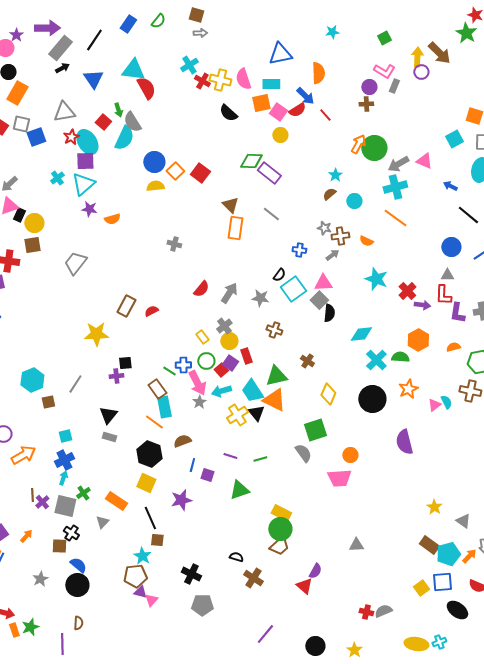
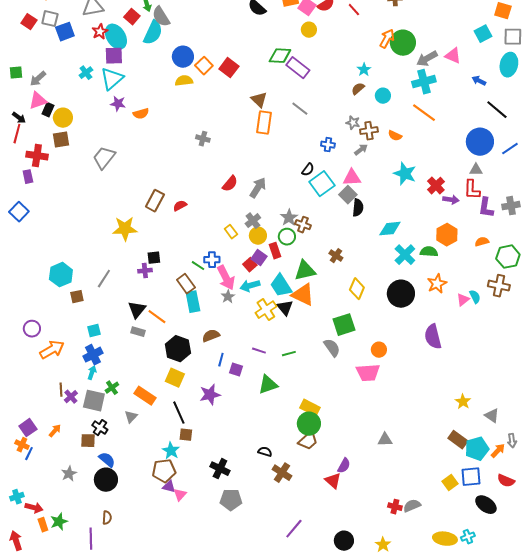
blue circle: (451, 247) -> (480, 142), size x1.4
gray star: (260, 298) -> (289, 218), moved, turned 30
green circle: (206, 361) -> (287, 237), moved
orange line: (154, 422) -> (157, 317), moved

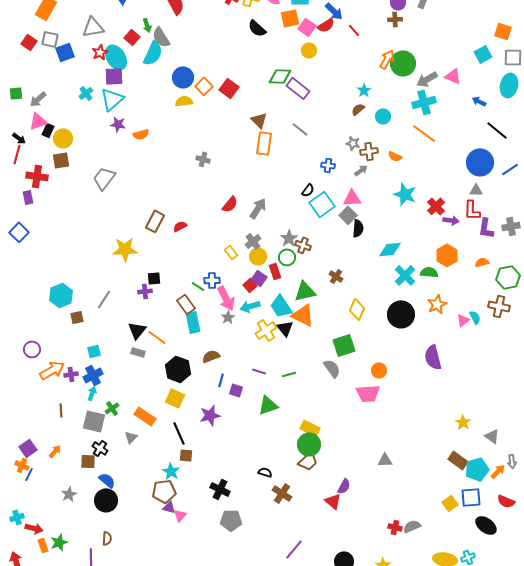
purple cross: (71, 397) -> (71, 374), moved, turned 32

